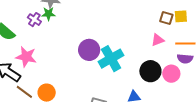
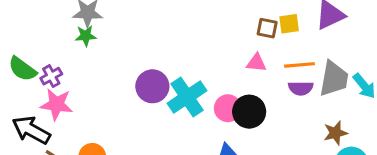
purple cross: (34, 20) -> (51, 76), moved, turned 32
pink triangle: (158, 40) -> (256, 63), turned 32
pink circle: (171, 74) -> (228, 108), moved

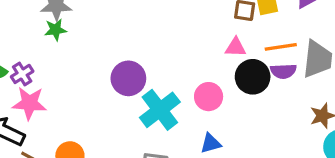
cyan cross: (187, 97) -> (160, 110), moved
black circle: (249, 112) -> (253, 77), moved

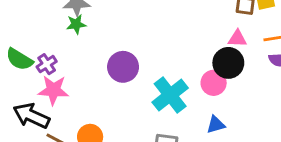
black circle: (253, 77) -> (228, 63), moved
purple circle: (128, 78) -> (123, 67), moved

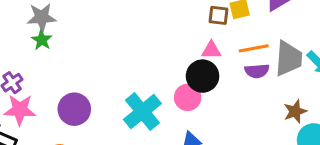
green star: (76, 24) -> (42, 40), turned -30
purple circle: (123, 67) -> (74, 109), moved

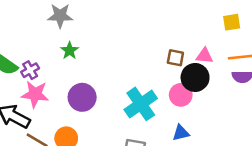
brown square: (219, 15) -> (175, 58), moved
green star: (42, 40) -> (70, 51), moved

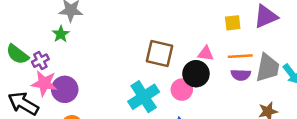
green star: (70, 51) -> (61, 34), moved
brown square: (175, 58) -> (160, 54), moved, size x1.6
purple circle: (82, 97) -> (65, 89), moved

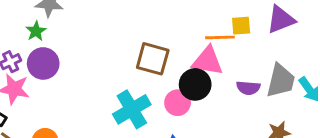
pink triangle: (206, 54) -> (208, 61), size x1.6
orange line: (240, 56) -> (220, 37), moved
purple circle: (65, 89) -> (43, 63), moved

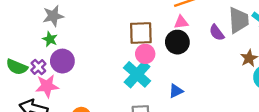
pink triangle: (208, 61) -> (181, 22), size x0.6
purple semicircle: (248, 88) -> (217, 33), turned 66
pink circle: (178, 103) -> (145, 54), moved

